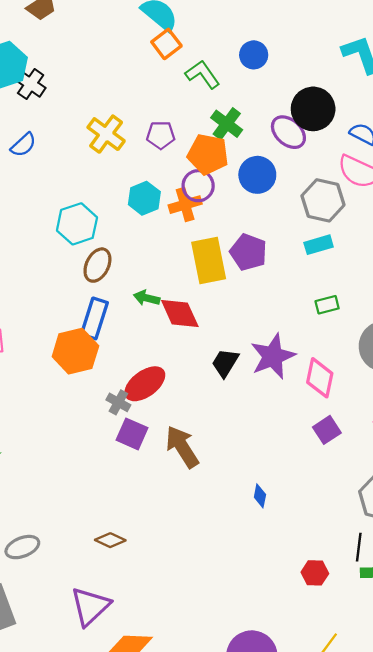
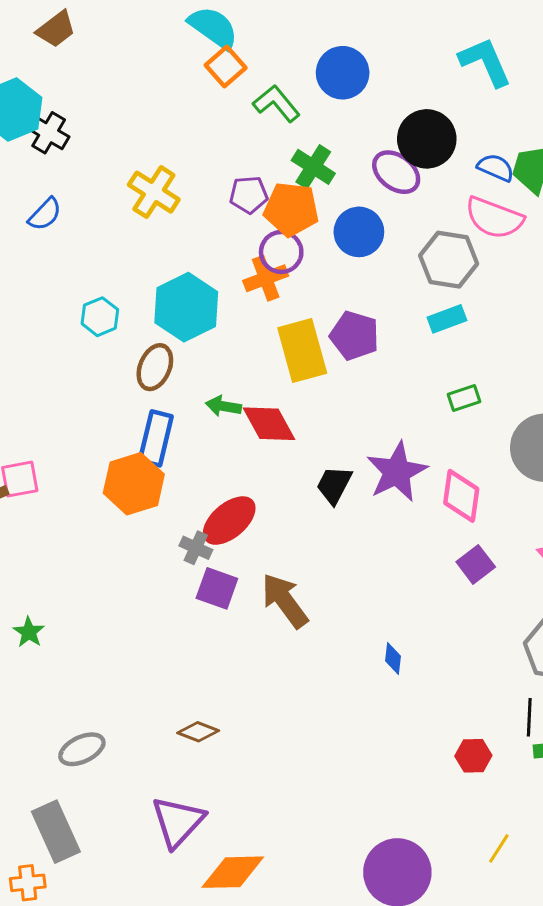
blue circle: (254, 55) -> (343, 73), size x1.4
purple pentagon: (161, 135) -> (249, 195), moved
cyan hexagon: (144, 198) -> (186, 307), moved, size x1.5
cyan hexagon: (77, 224) -> (100, 317), moved, size x0.7

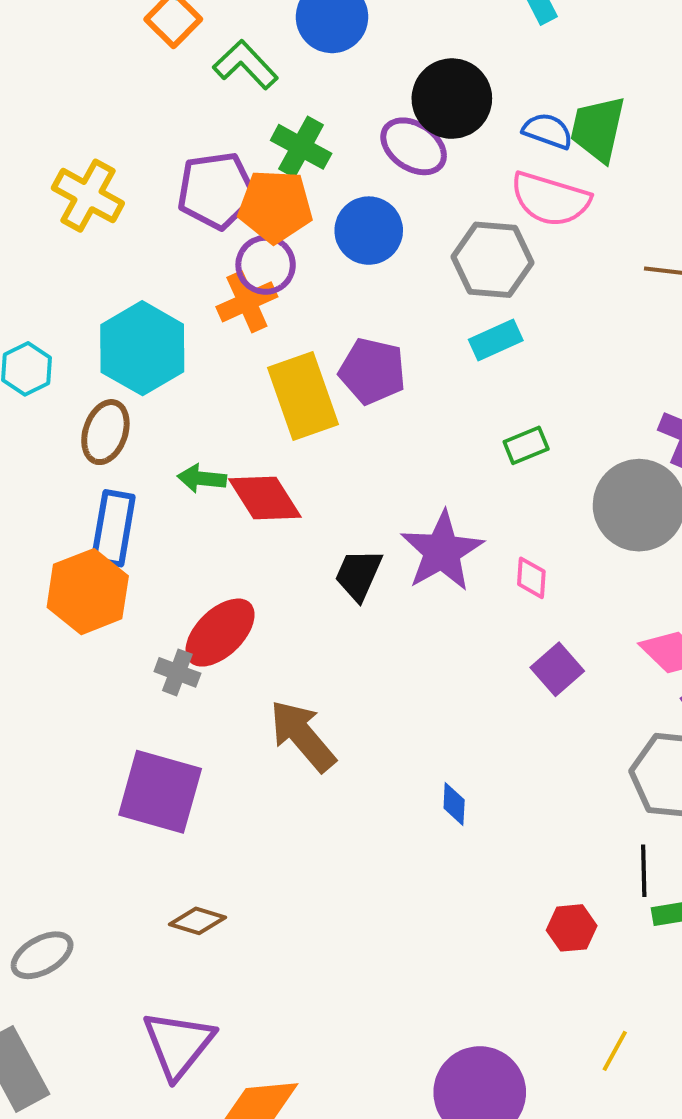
purple pentagon: (249, 195) -> (216, 190), size x1.5
pink diamond: (461, 496) -> (531, 578), size x0.6
purple square: (217, 588) -> (160, 792), moved, size x1.5

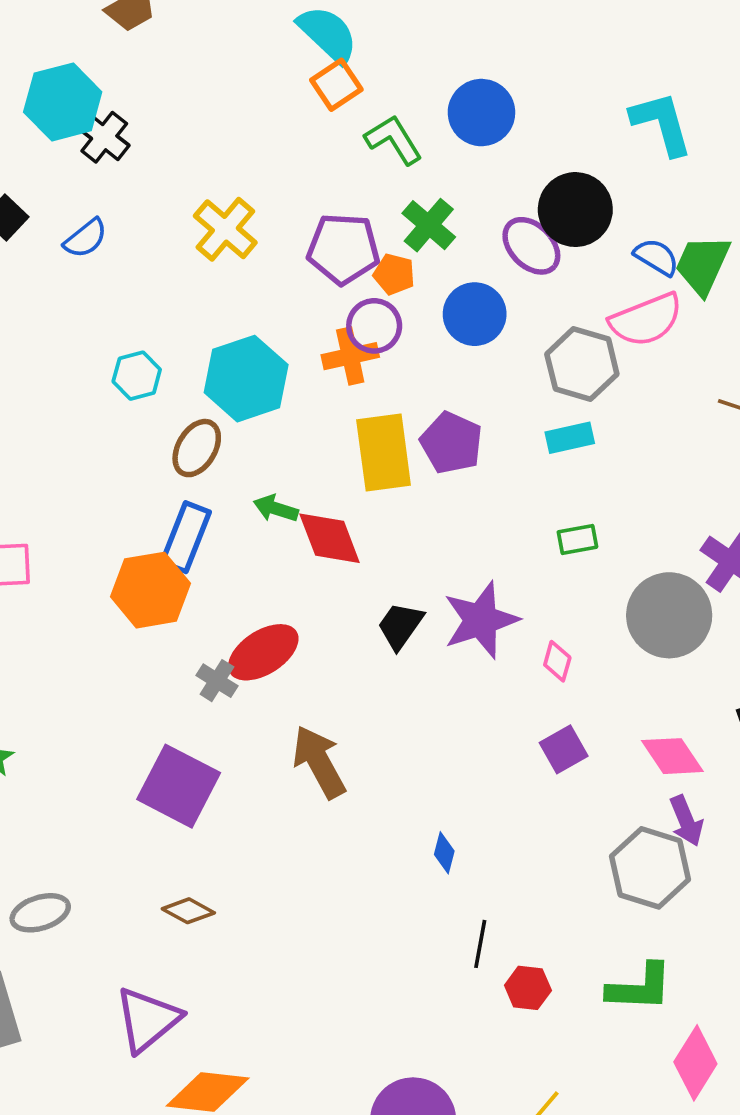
pink semicircle: (550, 199) -> (646, 320), turned -50
orange pentagon: (275, 206) -> (394, 274), size x0.6
black line: (644, 871) -> (480, 944), moved

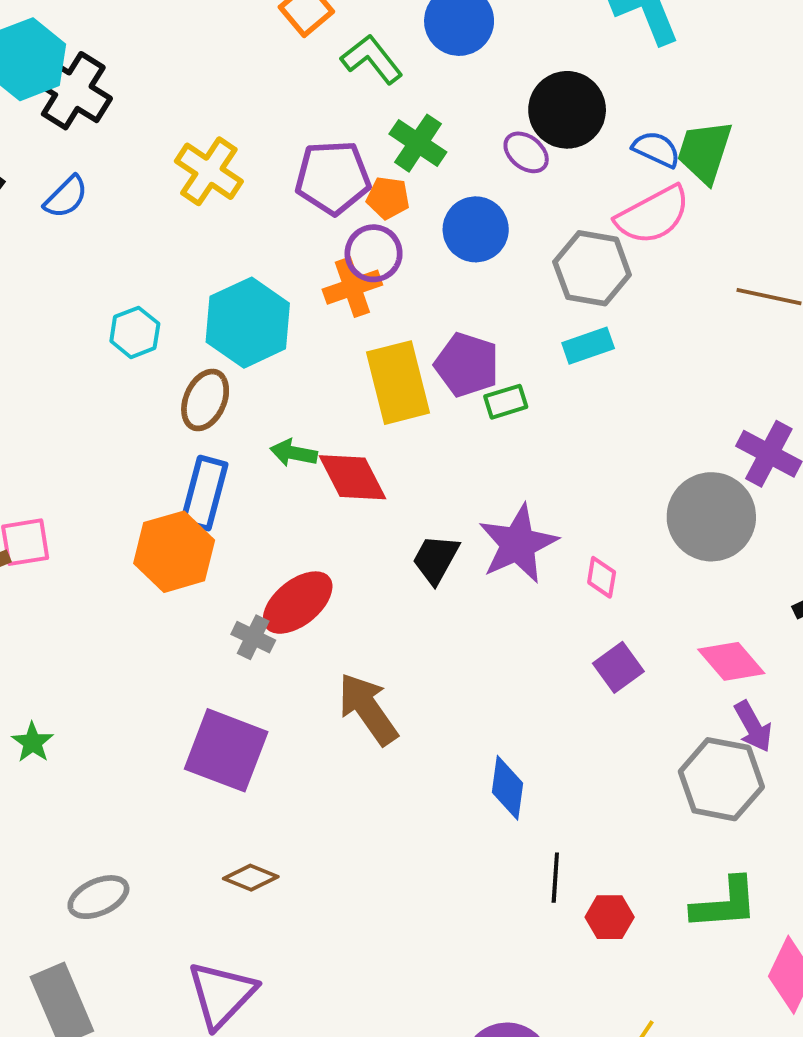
black cross: (104, 137) -> (73, 91), size x1.4
purple ellipse: (531, 246) -> (526, 152), size x0.7
green rectangle: (577, 540) -> (506, 402), moved
blue diamond: (444, 853) -> (508, 788), size x1.5

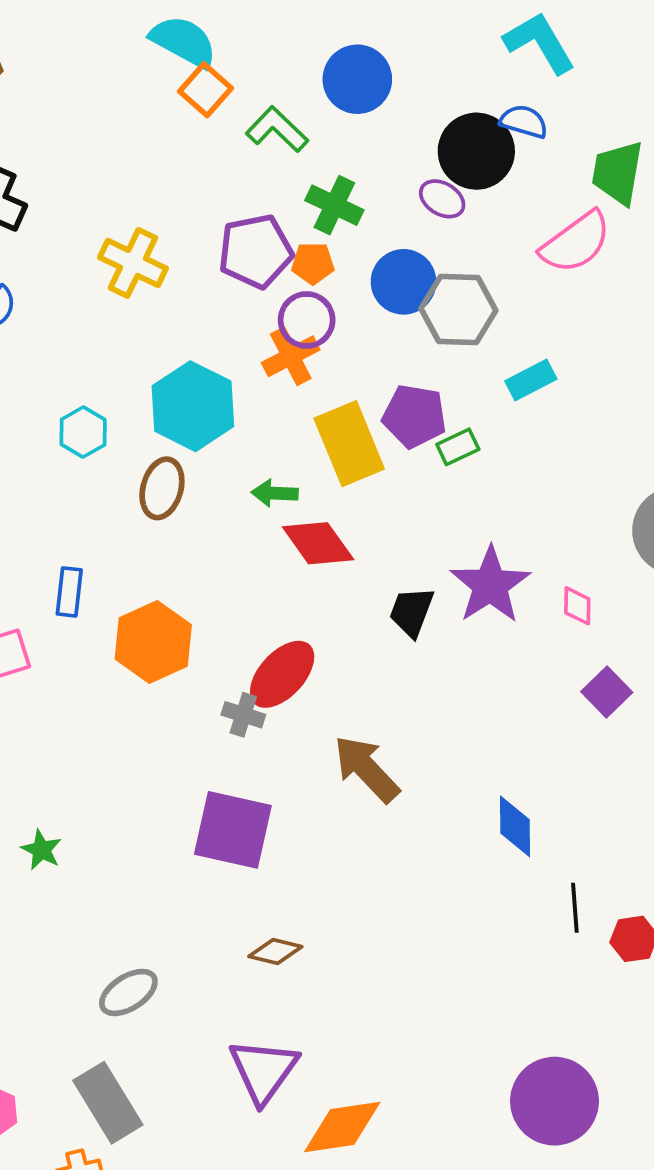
blue semicircle: (656, 149) -> (524, 122), moved
gray hexagon: (592, 268) -> (458, 310), moved
green arrow: (294, 453) -> (275, 493), moved
blue rectangle: (204, 493) -> (69, 592), moved, size x0.7

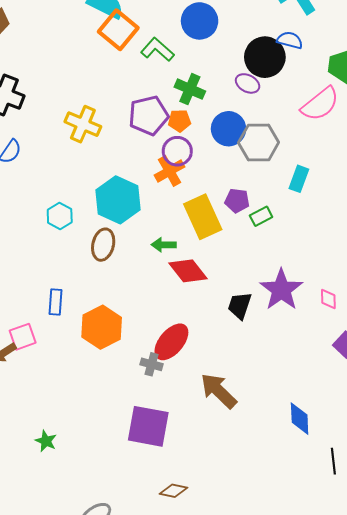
orange square: (206, 90) -> (118, 30), size x1.4
cyan rectangle: (531, 380) -> (299, 179), turned -40
purple pentagon: (414, 416) -> (237, 201), size x0.7

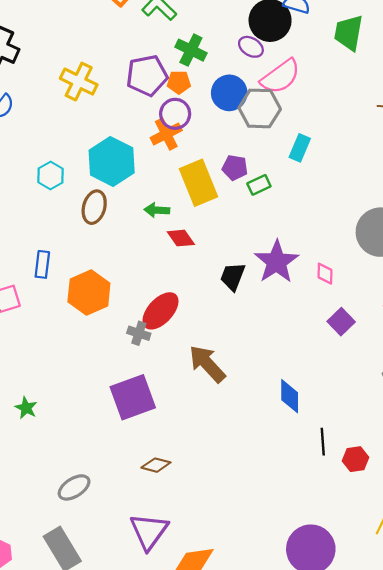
pink semicircle: (320, 104) -> (280, 76), moved
red diamond: (188, 271) -> (181, 238), size x0.7
purple square: (148, 426) -> (133, 397), turned -33

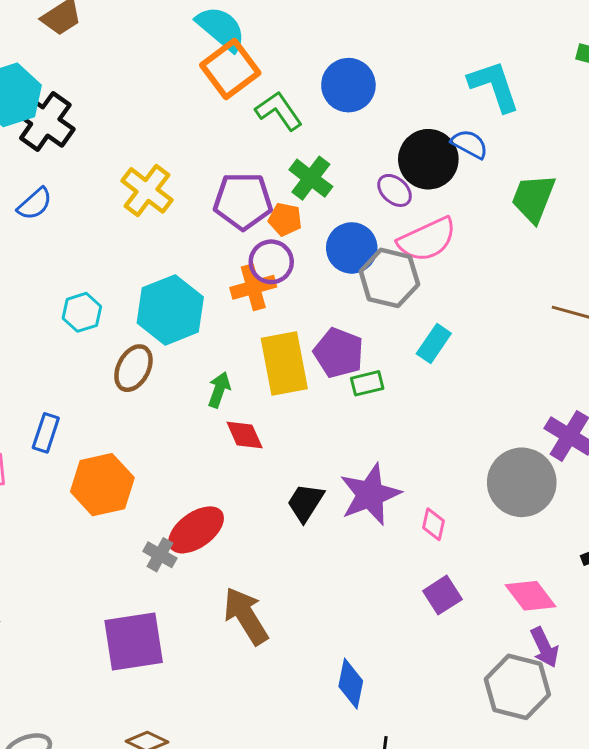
purple pentagon: (235, 168) -> (339, 353), size x1.4
green arrow: (157, 210) -> (219, 390), turned 95

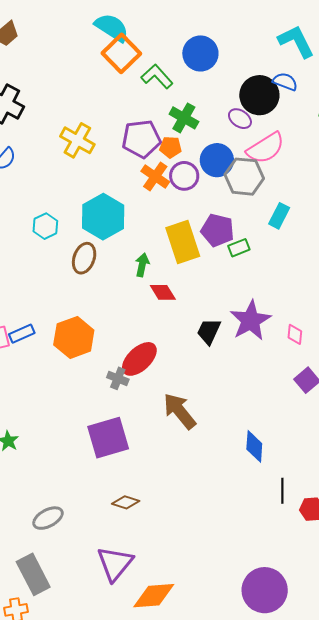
purple circle: (271, 262) -> (184, 176), moved
orange cross: (253, 287) -> (155, 177), moved, turned -32
blue rectangle: (46, 433) -> (22, 334), moved, turned 55

